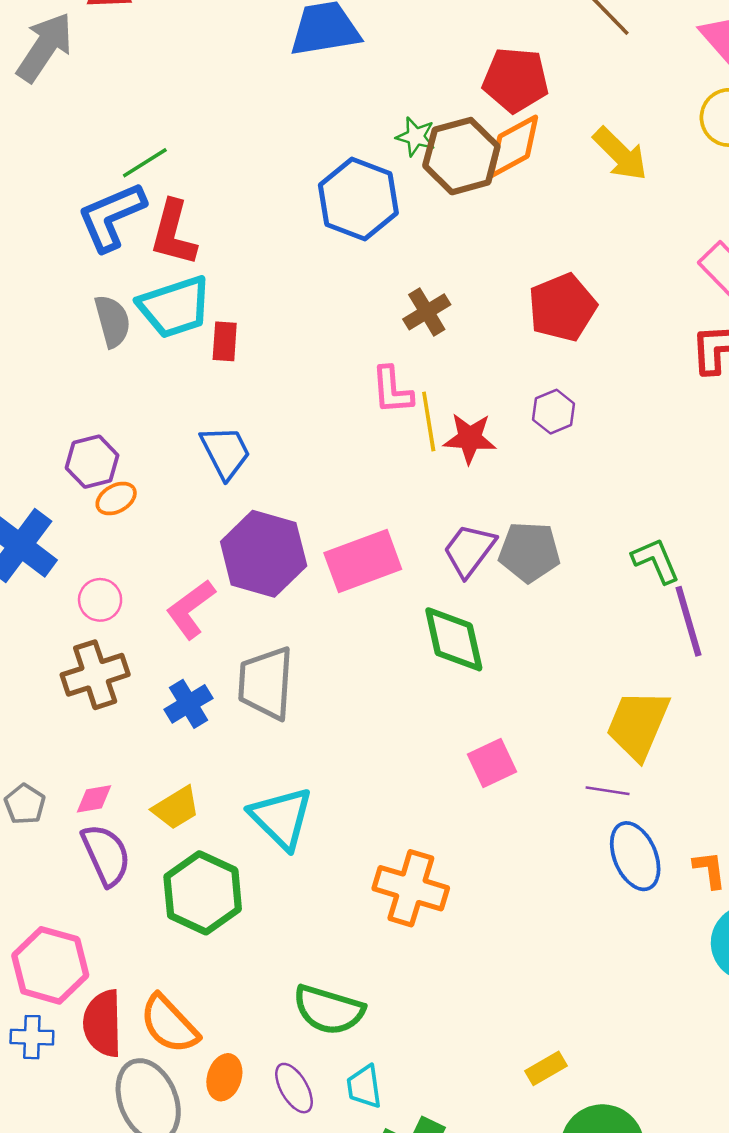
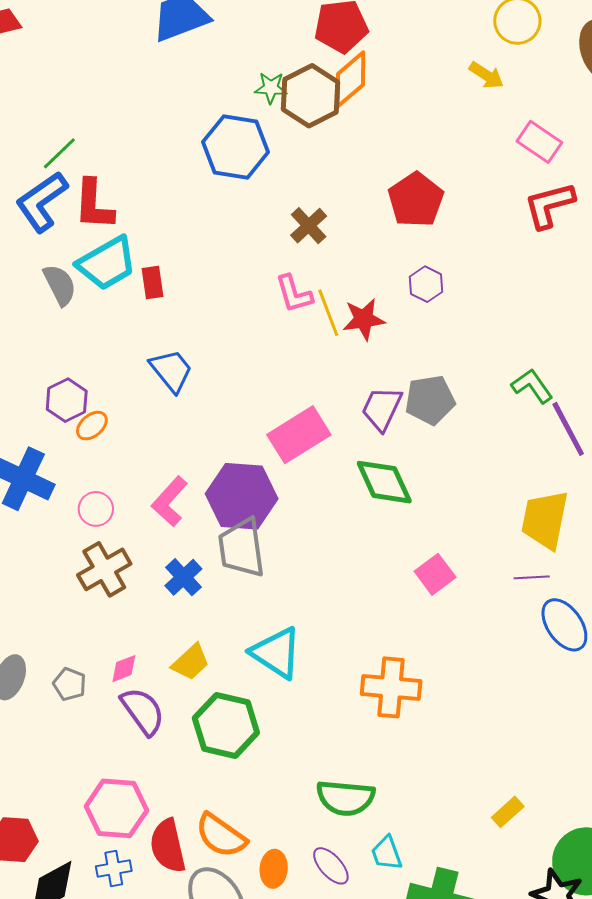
yellow arrow: (620, 154) -> (486, 75), moved, size x0.7
purple hexagon: (264, 554) -> (242, 496), moved
yellow rectangle: (546, 1068) -> (508, 812), moved

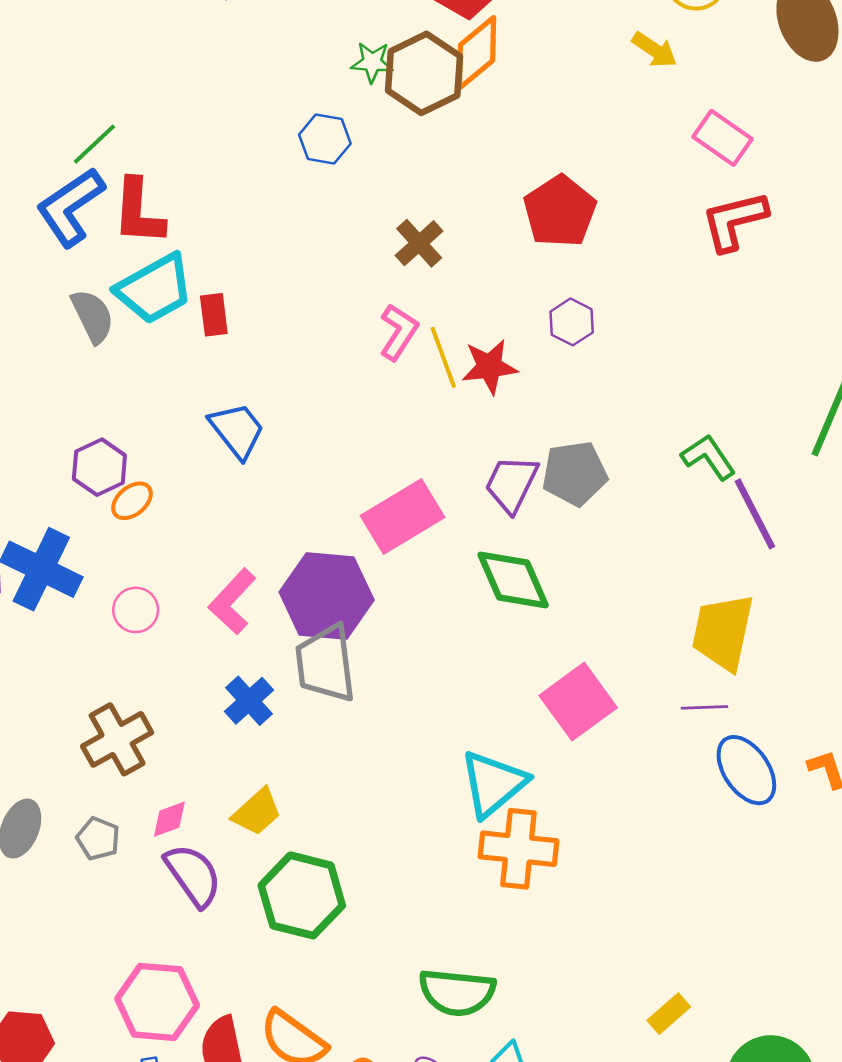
blue hexagon: (236, 147) -> (325, 139), size x0.6
pink L-shape: (294, 294) -> (399, 332), turned -132
brown cross: (104, 569) -> (117, 739), moved
pink square: (435, 574) -> (578, 702), size x1.4
cyan triangle: (276, 653) -> (493, 784), moved, turned 46

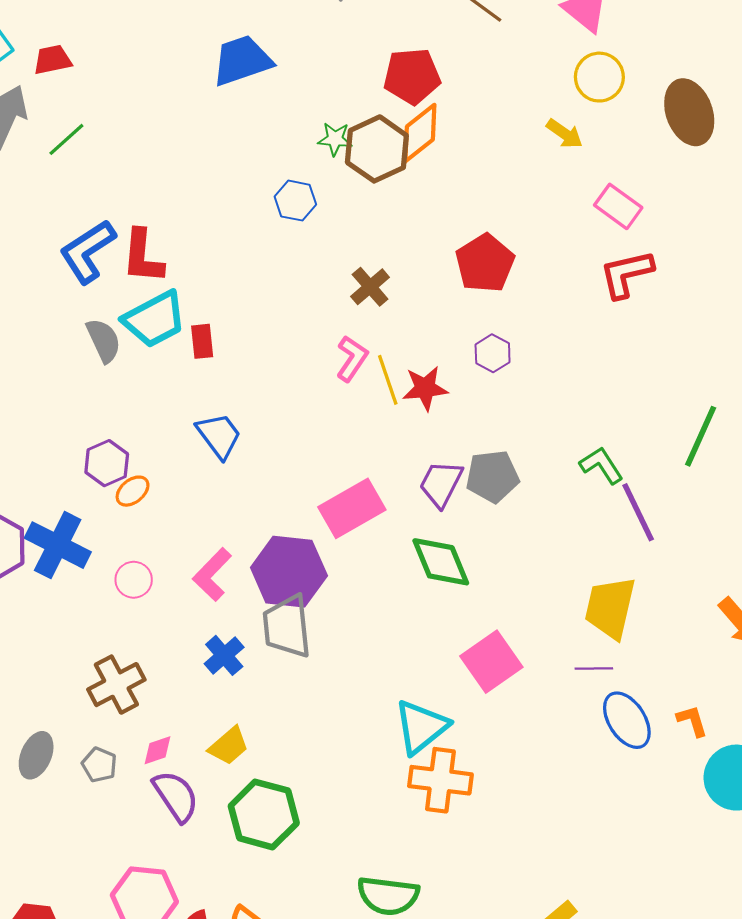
green line: (94, 144) -> (66, 139), moved

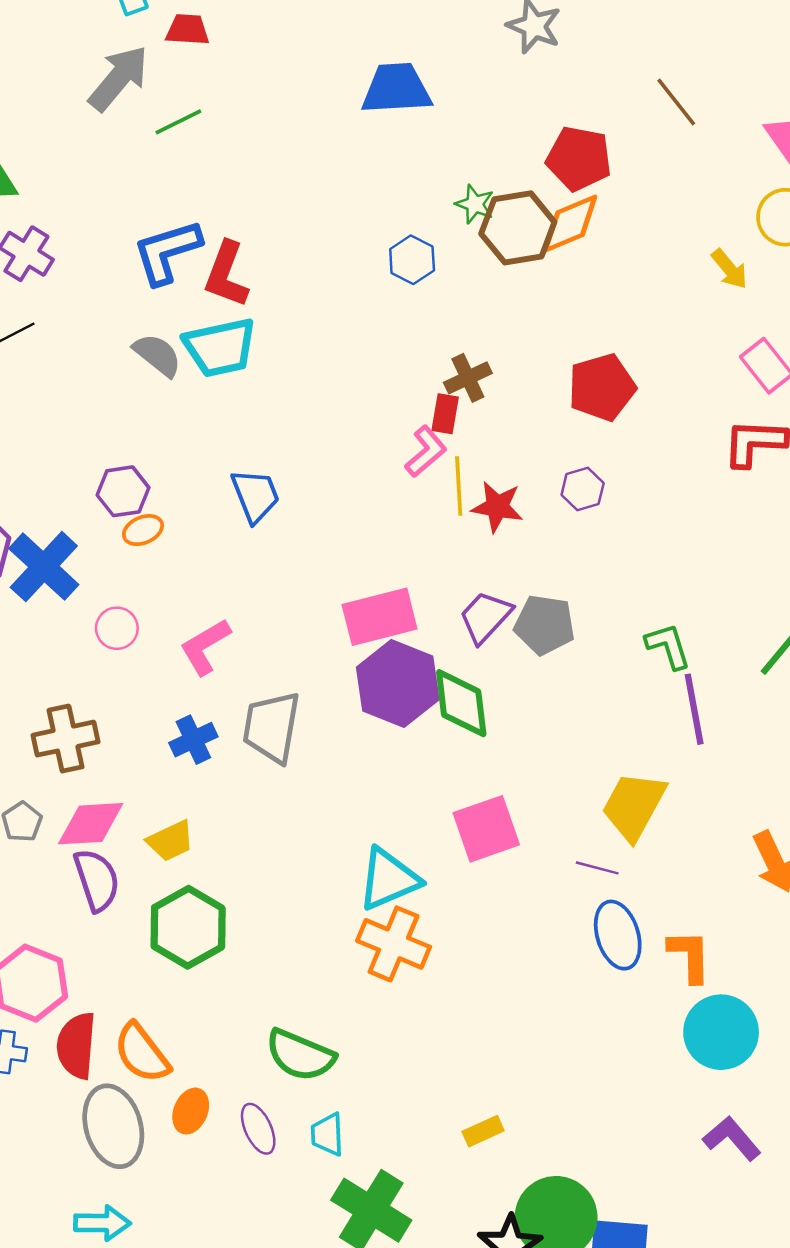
gray semicircle: (104, 340) -> (157, 355), turned -42
red rectangle: (202, 341) -> (445, 414), moved
purple hexagon: (289, 572) -> (398, 684), moved
orange L-shape: (692, 721) -> (690, 956), size x1.4
pink diamond: (157, 750) -> (91, 824), size x1.8

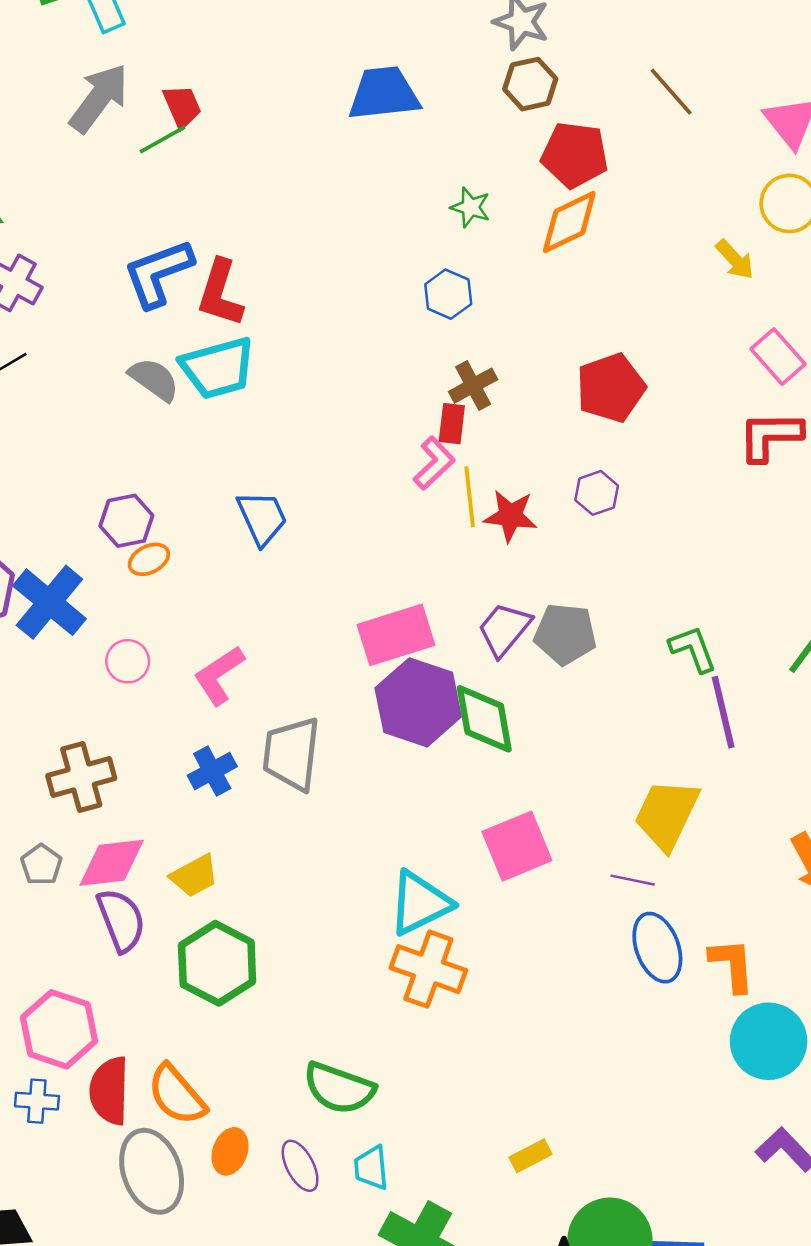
red trapezoid: (188, 30) -> (182, 106), moved, turned 66
brown hexagon: (518, 228) -> (530, 84), moved, size x0.7
blue hexagon: (412, 260) -> (448, 294), moved

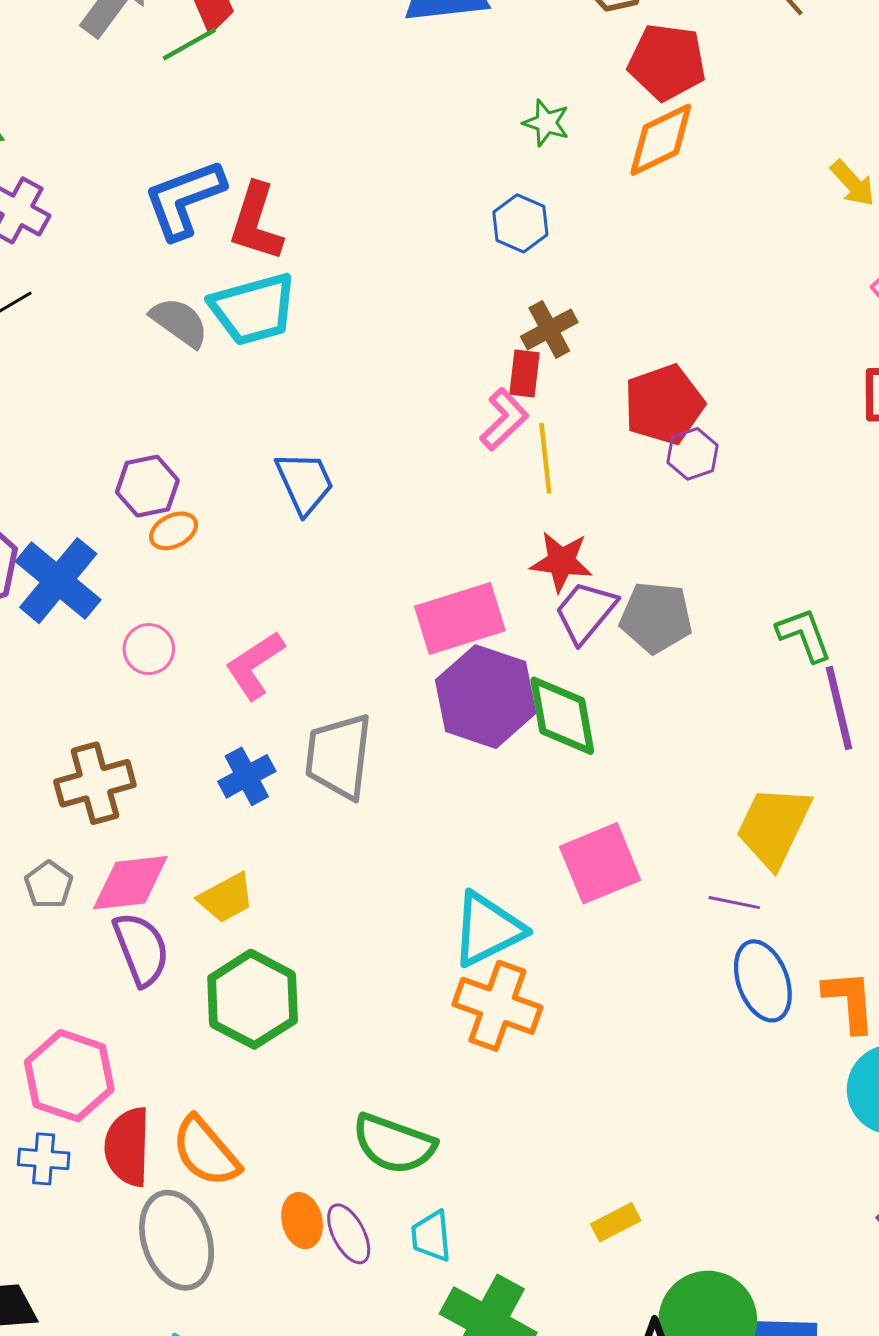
red pentagon: (611, 388) -> (664, 405), moved
red star: (510, 516) -> (561, 562), moved
orange ellipse: (230, 1151) -> (302, 1221), moved, turned -33

